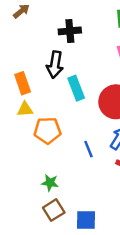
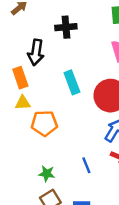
black arrow: (55, 65) -> (36, 52), moved
blue line: (88, 149) -> (86, 165), moved

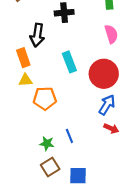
blue line: (86, 165) -> (69, 136), moved

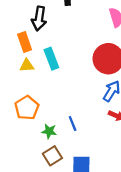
cyan rectangle: (69, 62) -> (51, 59), moved
orange pentagon: (45, 98) -> (27, 108), moved, turned -30

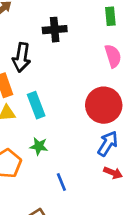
green star: (49, 131) -> (39, 146), moved

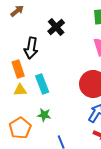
black cross: (55, 30) -> (56, 27), turned -36

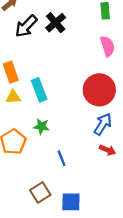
black arrow: (31, 48) -> (26, 26), moved, turned 35

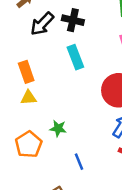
black cross: (56, 23) -> (73, 20), turned -36
cyan rectangle: (39, 90) -> (75, 57), moved

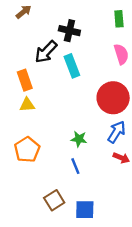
black arrow: (42, 24) -> (46, 52), moved
green star: (58, 128) -> (79, 139), moved

